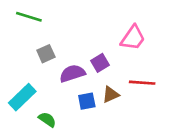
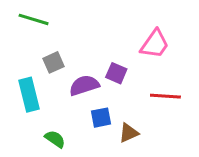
purple square: (100, 63) -> (116, 73), turned -36
brown triangle: (111, 95) -> (129, 133), moved
cyan rectangle: (22, 97) -> (29, 95), moved, turned -60

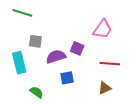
gray square: (54, 62) -> (35, 41), turned 32
brown triangle: (129, 133) -> (105, 88), moved

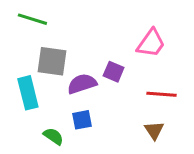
gray square: (35, 41) -> (52, 61), size x1.5
blue square: (67, 78) -> (82, 120), moved
brown triangle: (105, 88) -> (154, 130), turned -40

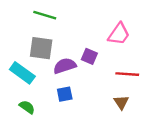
green line: (32, 19) -> (45, 15), moved
cyan rectangle: (28, 93) -> (22, 73), turned -40
green semicircle: (53, 136) -> (27, 107), moved

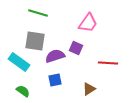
pink trapezoid: (119, 34) -> (88, 23), moved
brown triangle: (121, 102) -> (89, 89), moved, turned 32

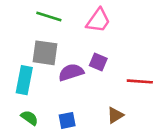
pink trapezoid: (88, 23) -> (98, 20), moved
cyan rectangle: (19, 62) -> (24, 80), turned 65
blue square: (55, 80) -> (67, 120), moved

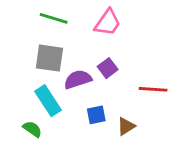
purple square: (98, 62) -> (108, 68), turned 30
cyan rectangle: (24, 80) -> (48, 101), moved, turned -44
blue square: (67, 120) -> (96, 115), moved

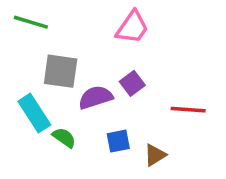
green line: (54, 18) -> (31, 22), moved
cyan rectangle: (48, 101) -> (34, 113), moved
green semicircle: (32, 129) -> (64, 138), moved

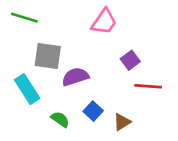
purple square: (132, 83) -> (130, 60), moved
green semicircle: (64, 138) -> (60, 119), moved
blue square: (118, 141) -> (93, 111), turned -36

